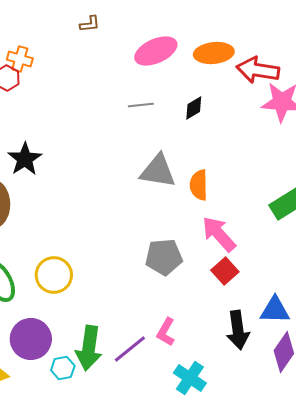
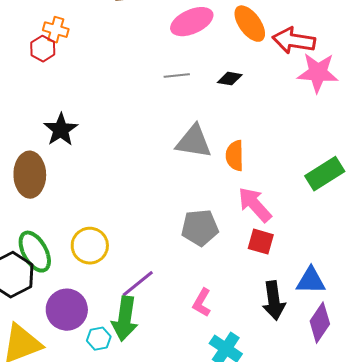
orange ellipse: (214, 53) -> (250, 24), turned 60
black diamond: (194, 108) -> (230, 79), turned 40
red square: (225, 271) -> (261, 242), turned -32
purple line: (130, 349) -> (138, 284), moved

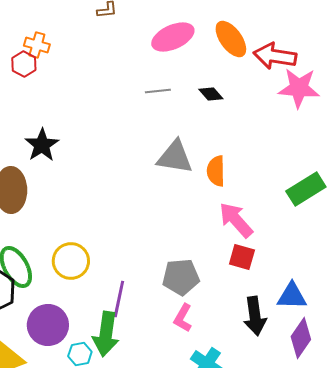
black diamond: (230, 79) -> (211, 94), turned 40
gray pentagon: (200, 228) -> (181, 277), moved
purple line: (138, 284) -> (119, 299), turned -39

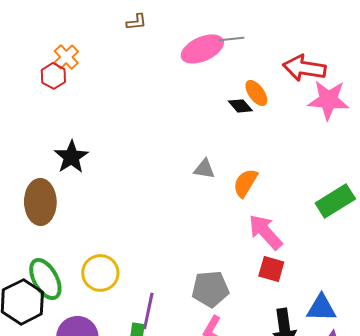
orange ellipse: (231, 39) -> (256, 93), moved, size x0.7
orange cross: (37, 45) -> (66, 57), turned 30
gray line: (158, 91) -> (231, 39), moved
gray triangle: (175, 157) -> (204, 169), size x0.6
orange semicircle: (216, 171) -> (245, 183), turned 32

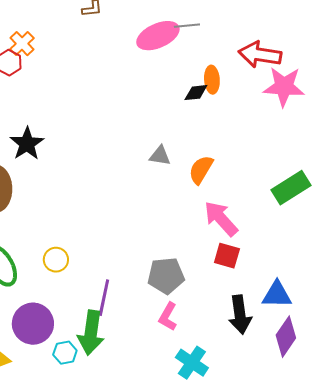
orange ellipse: (256, 93) -> (212, 80), turned 32
black diamond: (240, 106) -> (196, 93), turned -55
yellow circle: (100, 273) -> (56, 260), size x0.7

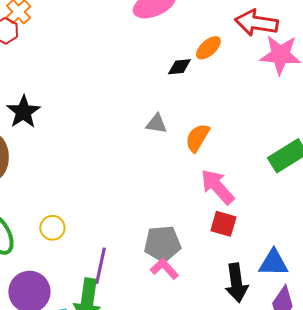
orange ellipse: (212, 80) -> (208, 48), turned 52
black diamond: (196, 93) -> (179, 67), moved
pink L-shape: (168, 317) -> (164, 269), moved, turned 108

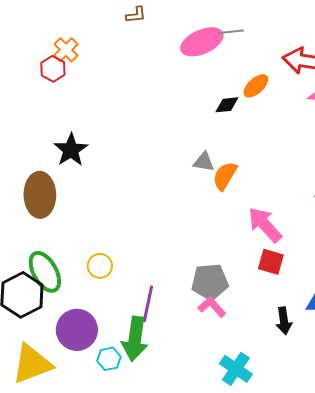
orange semicircle: (197, 138) -> (225, 176), moved
black arrow: (236, 283) -> (284, 321), size x0.7

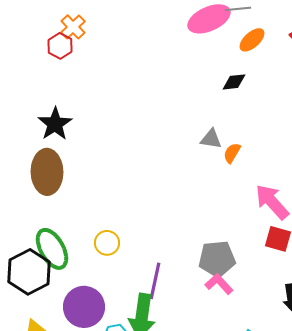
orange ellipse: (256, 86) -> (252, 40), moved
black star: (71, 150) -> (55, 124), moved
orange semicircle: (225, 176) -> (232, 153), size x0.7

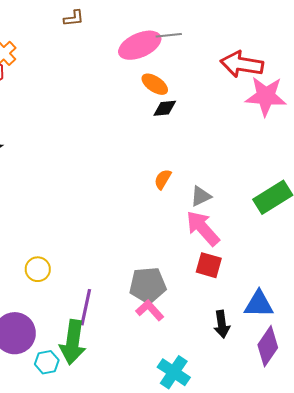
orange ellipse: (252, 40) -> (155, 84), moved, turned 76
gray triangle: (211, 139) -> (201, 196), moved, turned -35

